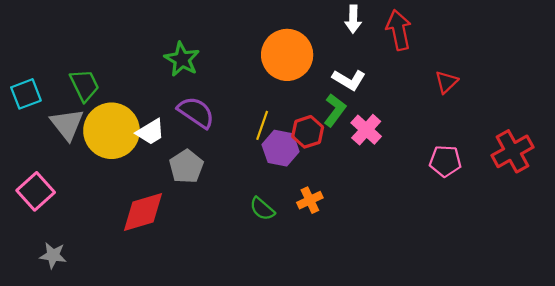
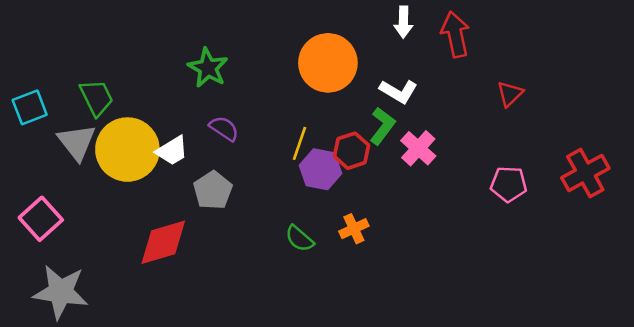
purple semicircle: (196, 112) -> (224, 128), size x0.7
gray star: (53, 255) -> (61, 292), size x1.8

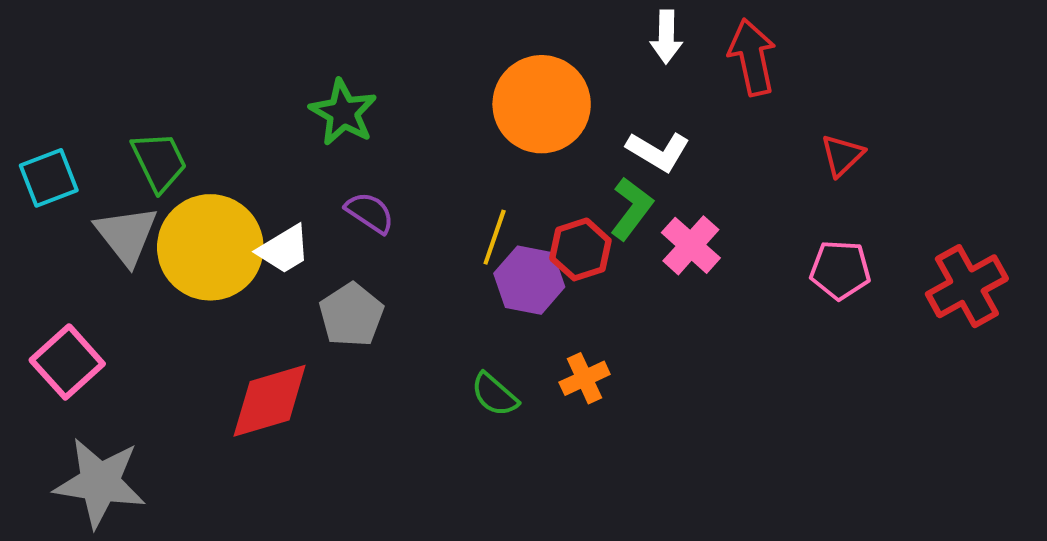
pink pentagon: (509, 184) -> (840, 270), moved

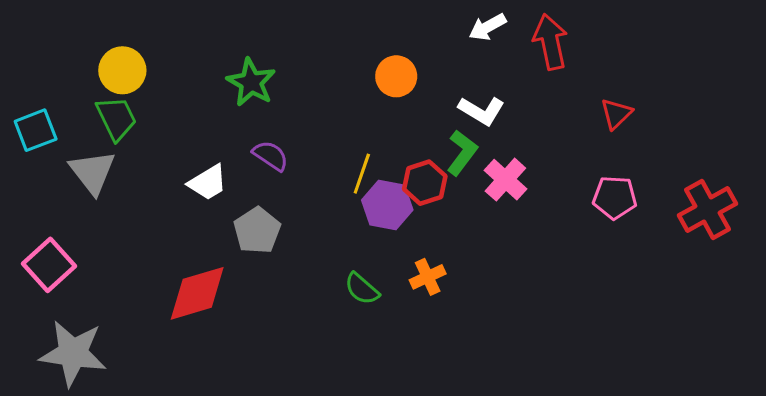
white arrow: (666, 37) -> (488, 27), turned 60
orange circle: (542, 104) -> (396, 76), size x0.6
yellow circle: (210, 247) -> (122, 70), moved, size x0.6

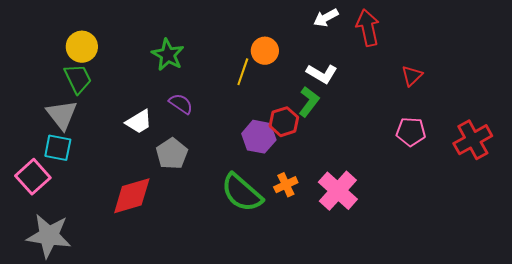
cyan square: (36, 130) -> (58, 148), moved, turned 32
yellow line: (362, 174) -> (243, 72), moved
pink cross: (505, 180) -> (338, 191), moved, size x1.4
green semicircle: (362, 289) -> (242, 193), size x1.8

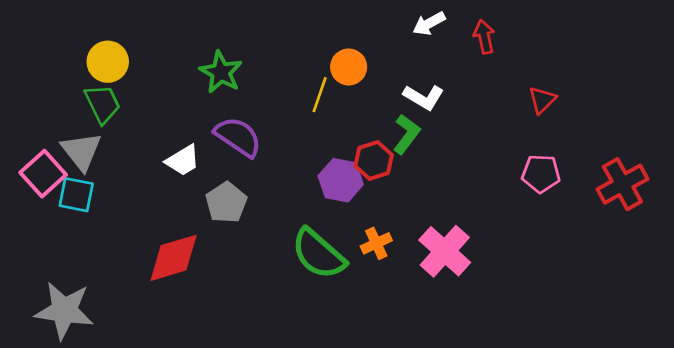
red arrow: (368, 28) -> (484, 37), size x0.7
purple semicircle: (181, 104) -> (238, 137), size x1.5
pink square: (33, 177) -> (43, 174), moved

